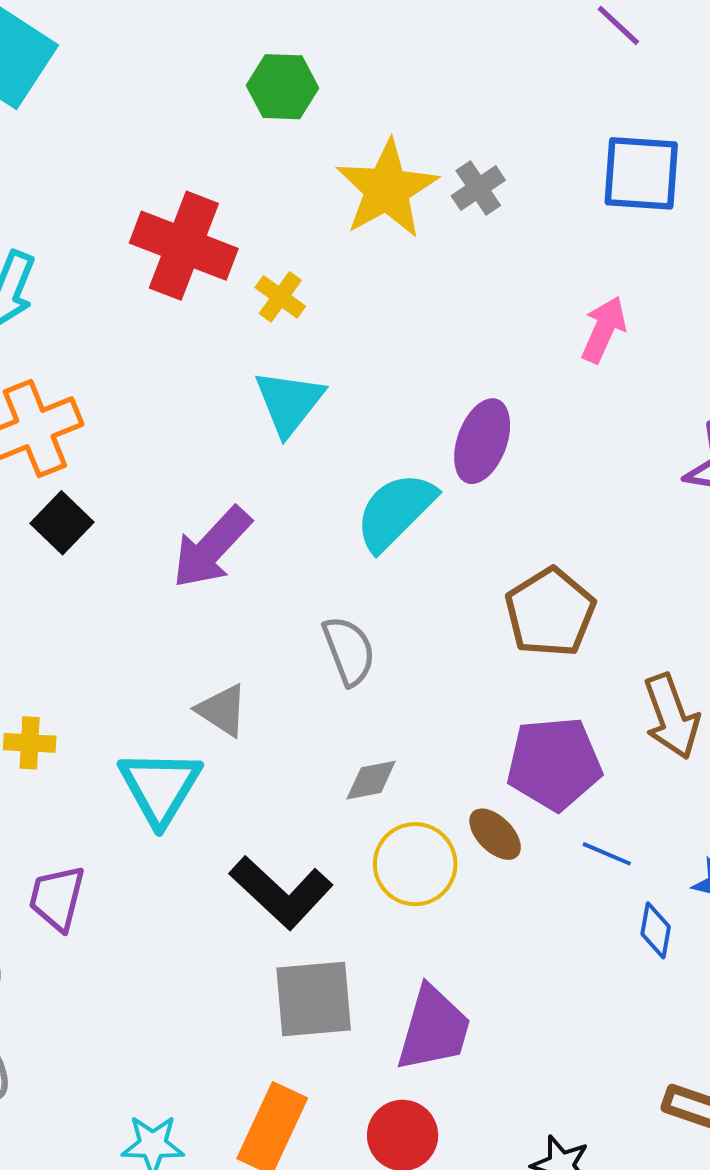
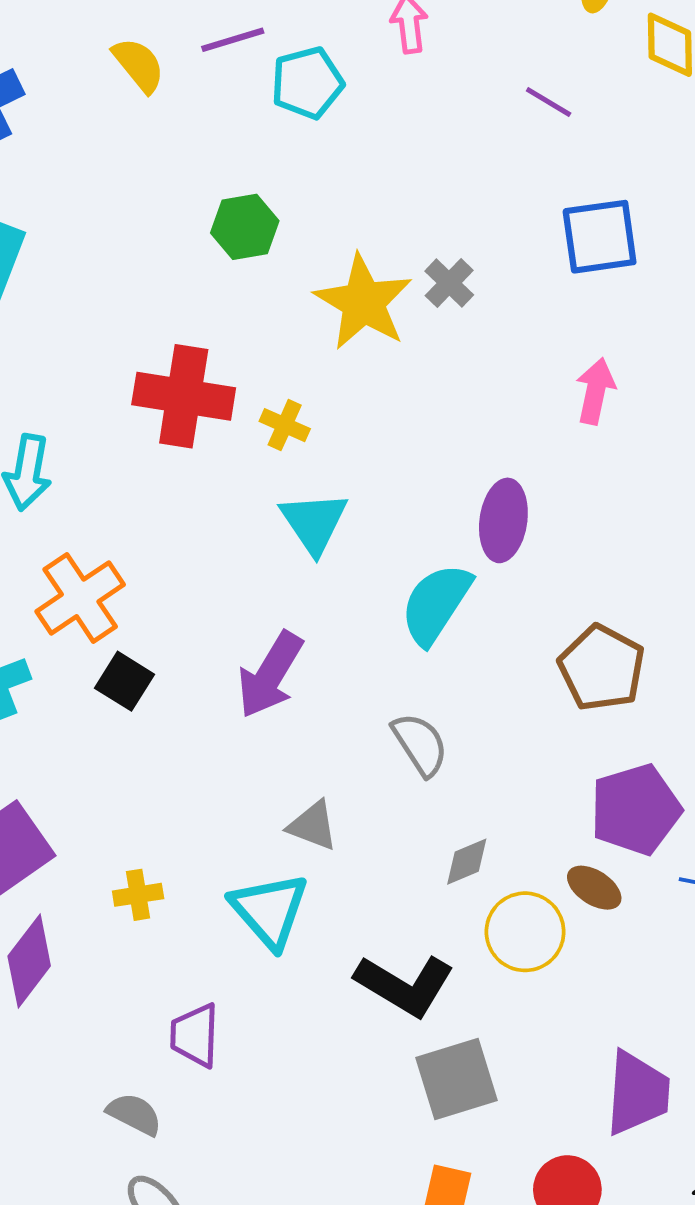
purple trapezoid: (434, 1029) -> (637, 1093), moved

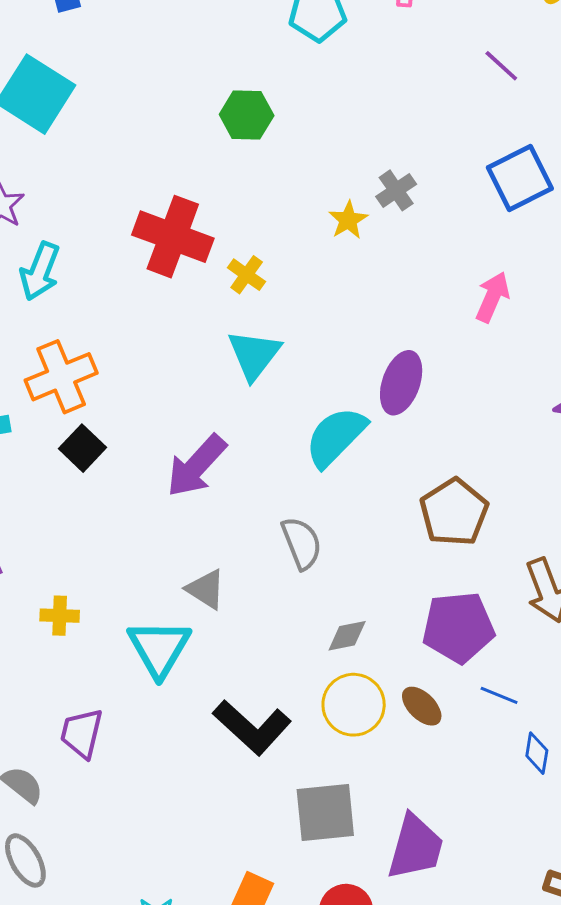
blue square: (600, 237) -> (520, 178), turned -30
yellow star: (363, 302) -> (348, 220), moved, size x0.5
gray diamond: (467, 862) -> (347, 636), moved
brown ellipse: (594, 888) -> (422, 706), moved
gray square: (456, 1079) -> (325, 813), moved

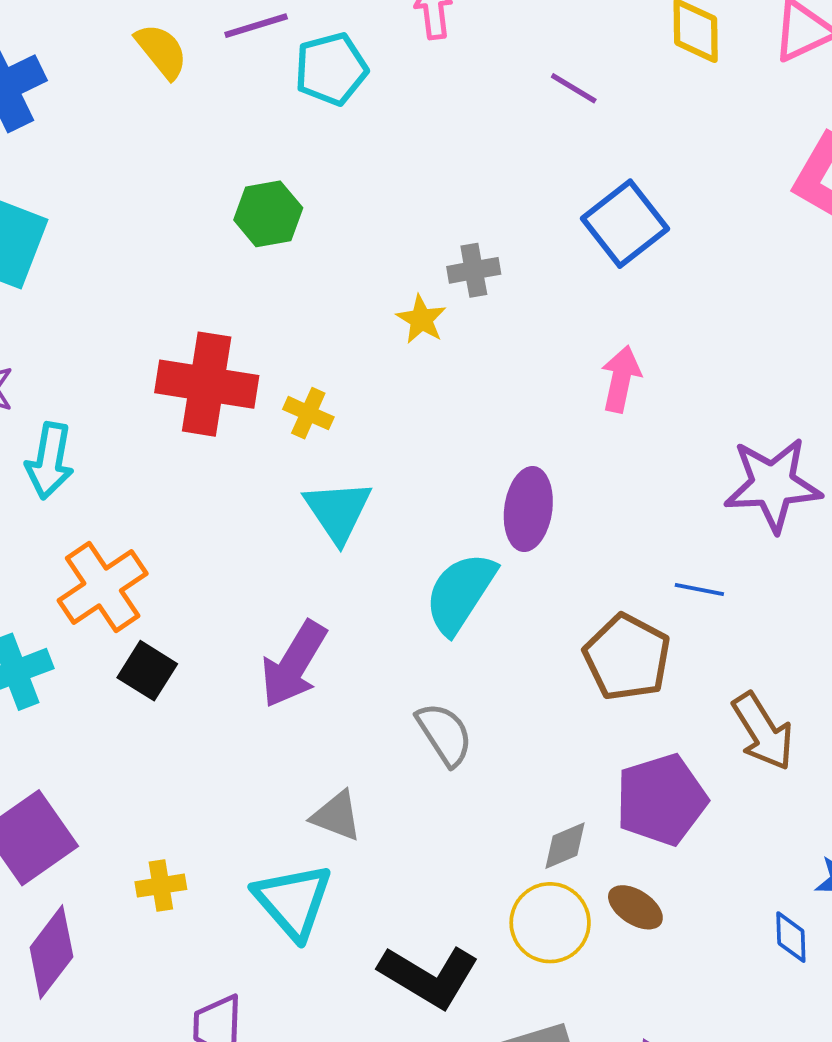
gray cross: (396, 190) -> (474, 270), turned 36
gray diamond: (347, 636) -> (565, 846), moved
blue line: (499, 695) -> (699, 590), moved

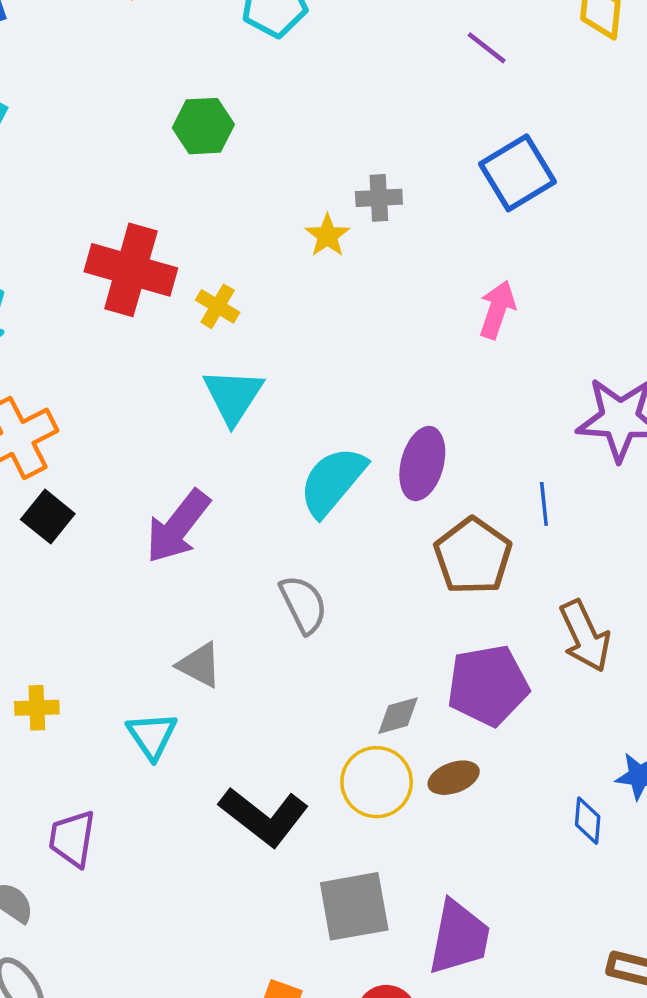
purple ellipse: (528, 509) -> (422, 464), moved
blue line: (699, 590) -> (544, 504), turned 66
cyan triangle: (293, 901) -> (152, 736), size x0.7
brown ellipse: (635, 907) -> (454, 778), turned -60

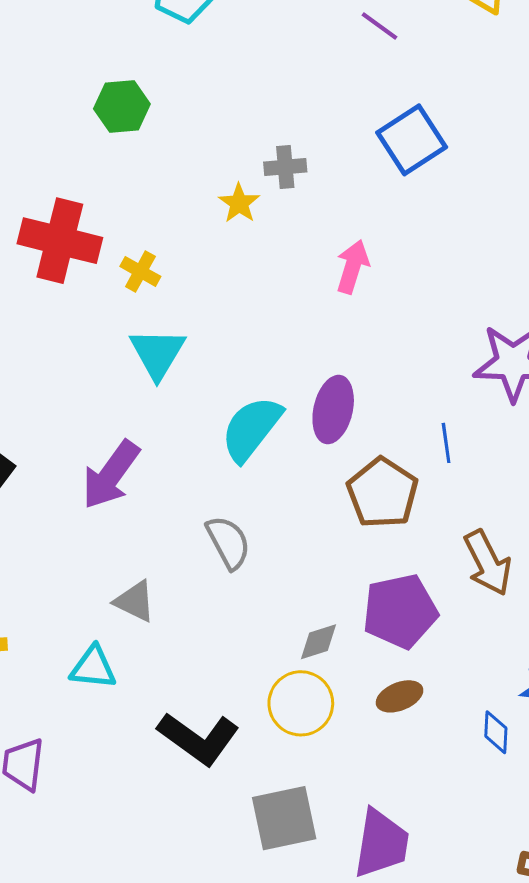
pink arrow: (497, 310) -> (352, 267), moved
cyan triangle: (152, 736) -> (93, 667), turned -48
brown ellipse: (454, 778) -> (400, 696), moved

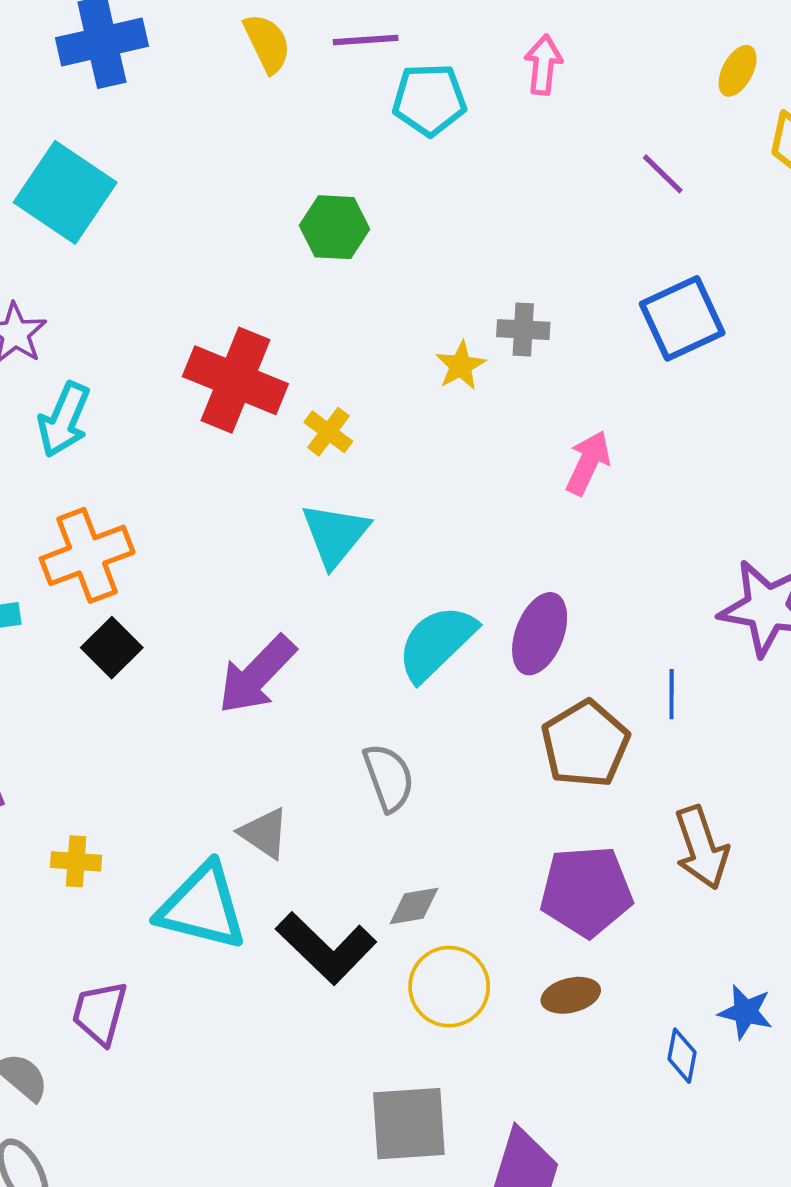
gray diamond: (318, 642) -> (414, 906), moved
cyan triangle: (93, 667) -> (202, 907), size x1.6
black L-shape: (198, 738) -> (326, 948), moved

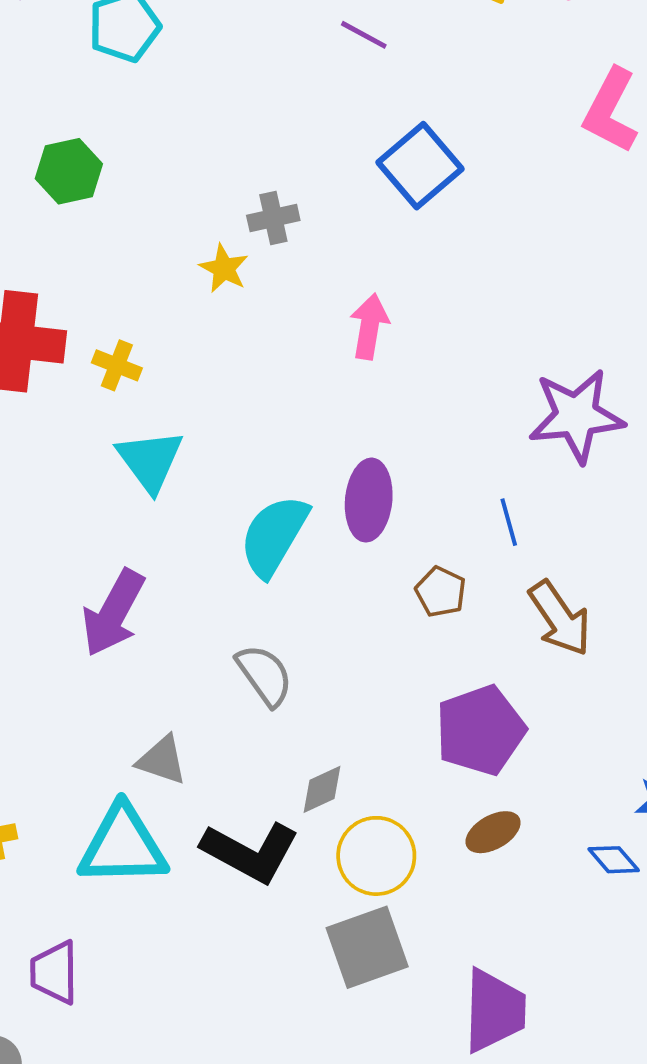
brown pentagon: (585, 744) -> (441, 592), size x0.6
brown arrow: (701, 848) -> (560, 618), moved
blue diamond: (682, 1056) -> (614, 860), turned -36
gray square: (409, 1124) -> (367, 947), moved

